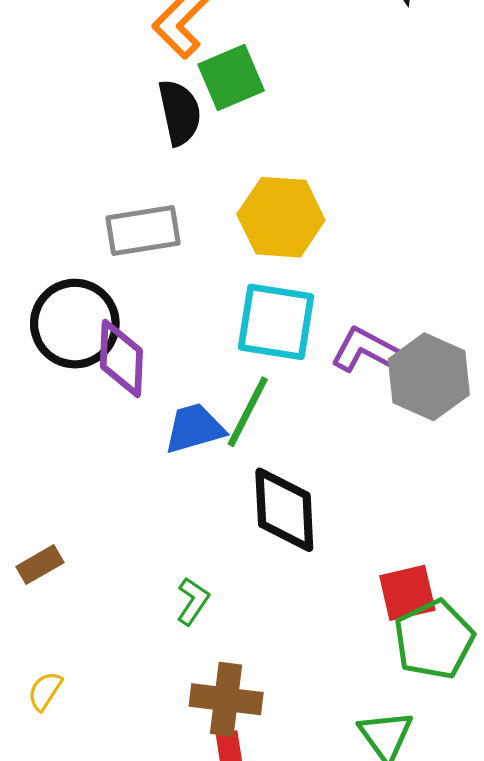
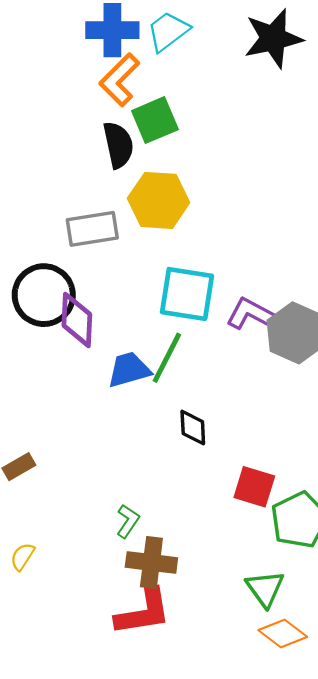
yellow hexagon: (281, 217) -> (159, 200), moved
black diamond: (284, 510) -> (193, 428), size x0.6
red square: (407, 593) -> (254, 487), moved, turned 30
green L-shape: (193, 601) -> (128, 521), moved

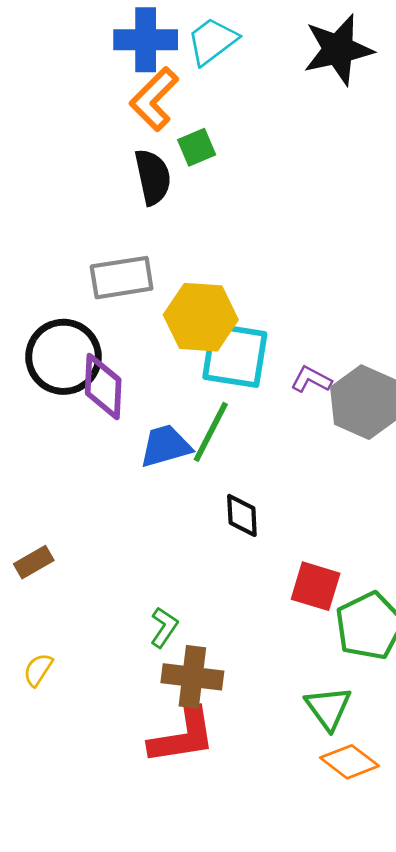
green square: (155, 120) -> (197, 147), size x0.7
yellow hexagon: (159, 200) -> (201, 317), moved
purple L-shape: (251, 314) -> (311, 379), size x0.7

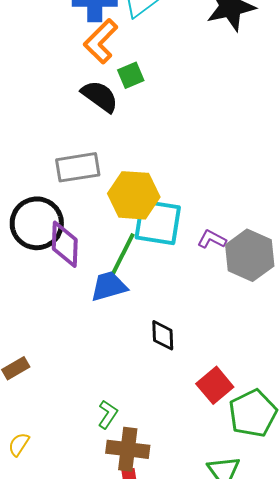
black semicircle: (153, 177) -> (100, 96), turned -42
green line: (211, 432) -> (123, 254), moved
red square: (316, 586) -> (215, 385), turned 33

